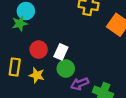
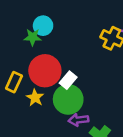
red circle: (39, 50) -> (45, 71), size x1.6
green circle: (66, 69) -> (68, 99), size x1.5

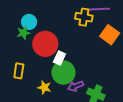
red circle: (45, 71) -> (45, 44), moved
yellow star: (35, 98) -> (44, 87), moved

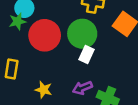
white rectangle: (59, 58) -> (86, 55), moved
green circle: (63, 73) -> (82, 34), moved

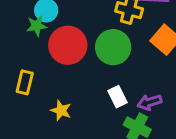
white rectangle: (86, 55) -> (117, 97), moved, turned -56
purple arrow: (82, 88) -> (149, 102), moved

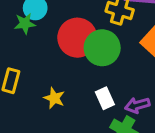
red circle: (68, 45) -> (77, 38), moved
yellow star: (61, 110) -> (54, 98), moved

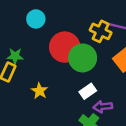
green star: (25, 24) -> (15, 56), moved
white rectangle: (105, 98) -> (88, 91), moved, turned 70

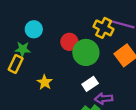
cyan circle: (36, 19) -> (34, 29), moved
red circle: (65, 47) -> (69, 42), size x0.6

